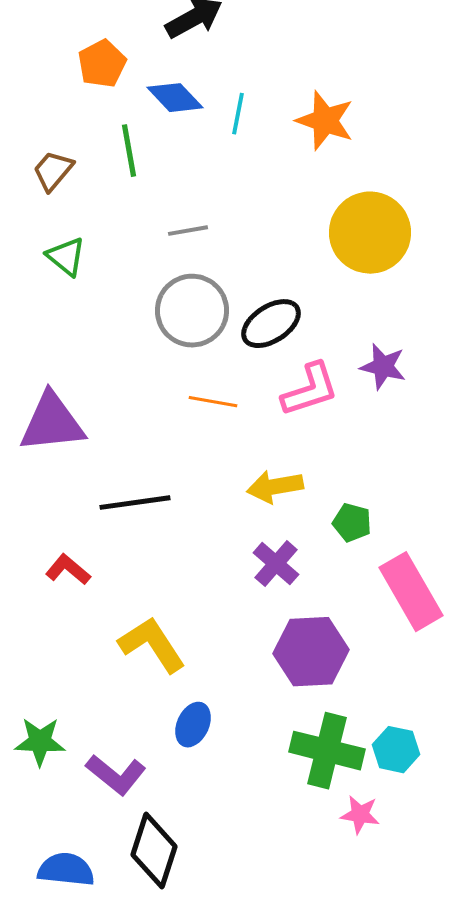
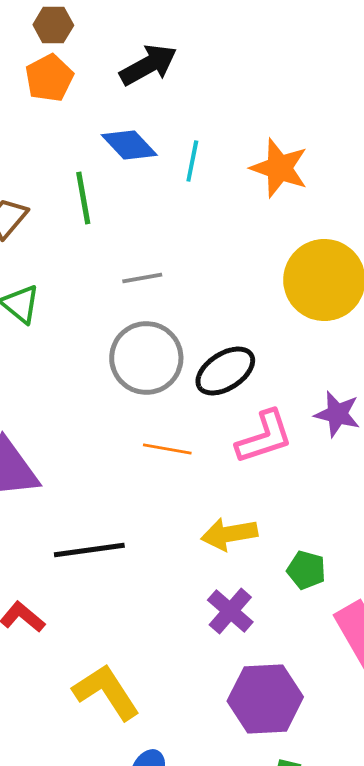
orange pentagon: (102, 64) -> (49, 78), moved

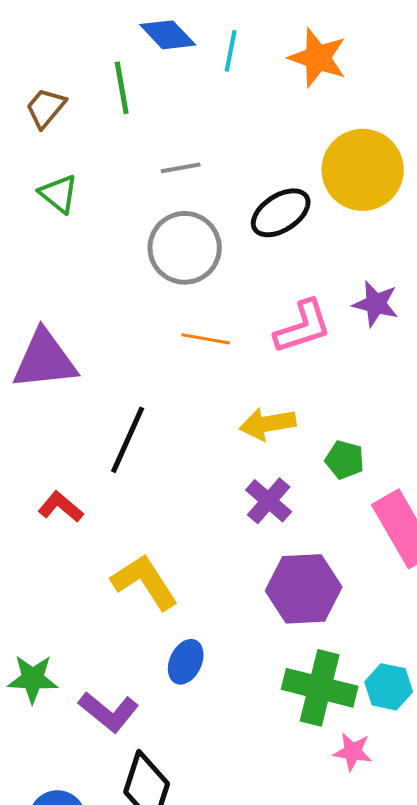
black ellipse: (225, 371) -> (281, 213), moved
black line: (89, 550) -> (128, 440), turned -58

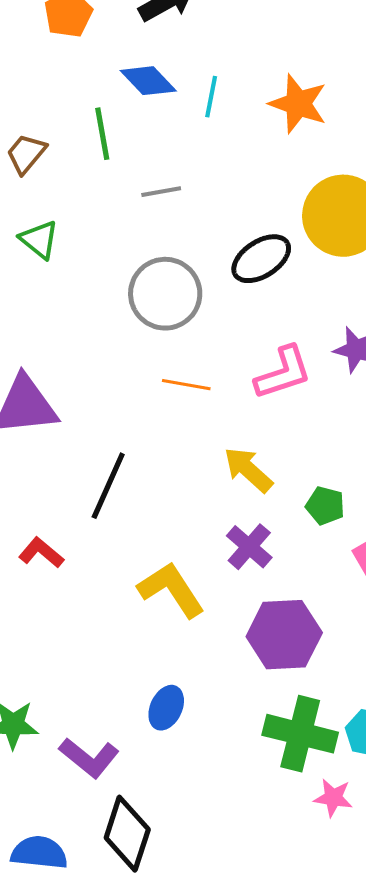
gray line: (181, 168) -> (161, 192), moved
yellow arrow: (268, 424) -> (248, 470), turned 52
yellow L-shape: (145, 582) -> (171, 590), moved

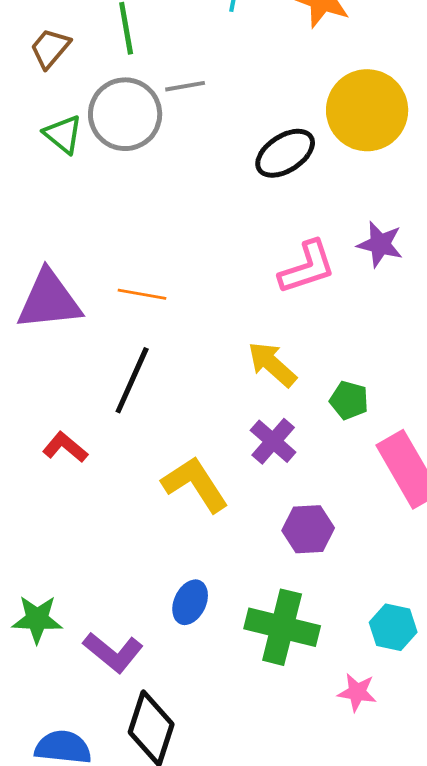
gray circle: (165, 294) -> (125, 114), moved
orange line: (186, 385) -> (142, 294), moved
purple hexagon: (284, 635) -> (308, 529), size x0.7
green cross: (300, 734) -> (282, 627), moved

